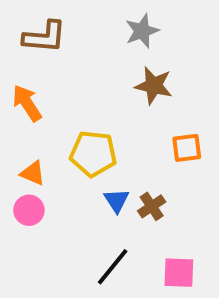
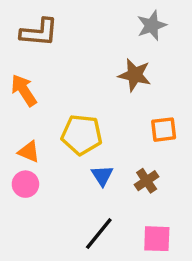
gray star: (142, 31) -> (152, 25), moved
brown cross: (152, 206) -> (147, 181), moved

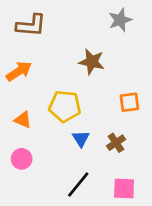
brown star: (135, 75) -> (92, 62), moved
orange arrow: (24, 90) -> (19, 71), turned 90
pink circle: (25, 184) -> (22, 159), moved

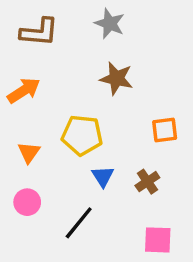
gray star: (120, 20) -> (110, 24), moved, turned -30
orange triangle: (23, 120) -> (29, 152), turned 42
black line: (78, 185) -> (79, 223), moved

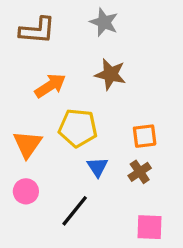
orange arrow: (24, 91) -> (50, 86), moved
orange square: (165, 130) -> (145, 136), moved
orange triangle: (29, 152) -> (28, 144), size x1.4

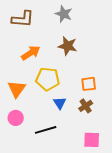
black line: (75, 211) -> (46, 130), turned 35

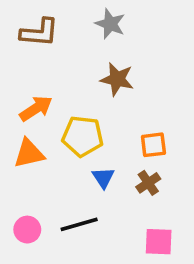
orange arrow: (31, 53) -> (36, 109), moved
orange triangle: (17, 89) -> (29, 153), turned 42
pink circle: (16, 118) -> (27, 230), moved

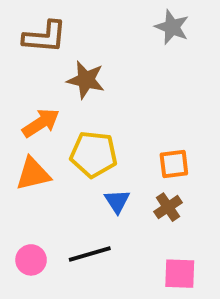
gray star: (110, 24) -> (172, 27), moved
brown star: (117, 79) -> (86, 80), moved

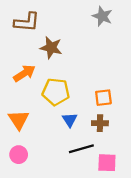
orange triangle: (33, 174) -> (19, 120), moved, turned -50
brown cross: (168, 207) -> (100, 123), turned 35
black line: (90, 254) -> (81, 149), moved

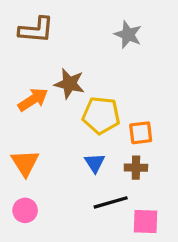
gray star: (102, 16) -> (128, 35), moved
brown star: (51, 48) -> (69, 84), moved
yellow pentagon: (56, 92) -> (101, 115), moved

